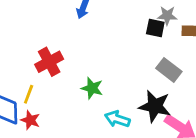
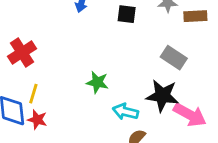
black square: (155, 28) -> (127, 14), moved
red cross: (49, 62) -> (22, 53), moved

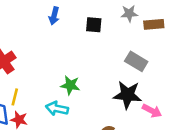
cyan arrow: (125, 112) -> (57, 108), moved
pink arrow: (190, 115) -> (152, 111), size x0.7

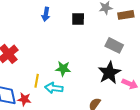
black star: (127, 95) -> (109, 73), turned -30
yellow line: (15, 97) -> (37, 81), moved

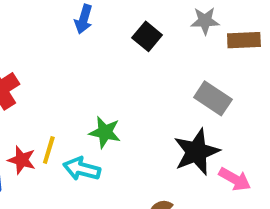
black square: (78, 19) -> (147, 36), turned 32
red star: (24, 99) -> (22, 160), moved

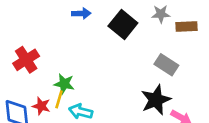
blue arrow: (84, 19) -> (81, 13), turned -108
black square: (147, 36) -> (123, 24), size x1.5
green star: (105, 132) -> (64, 84), moved

